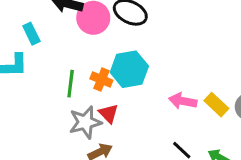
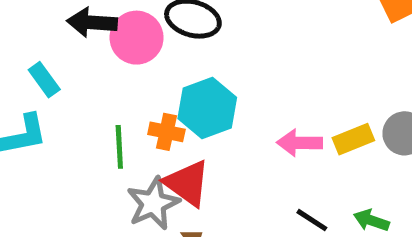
yellow rectangle: (216, 105) -> (353, 139), turned -55
red triangle: (109, 113) -> (187, 183), size x1.5

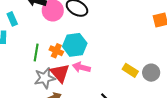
yellow rectangle: (353, 139) -> (130, 70), turned 42
pink arrow: (300, 143) -> (81, 67), moved

